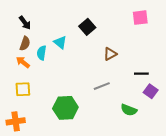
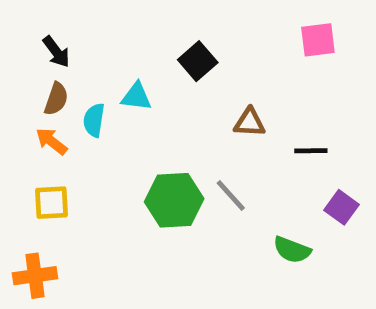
cyan triangle: (60, 42) -> (136, 97), turned -32
brown triangle: (110, 54) -> (250, 122), turned 32
black line: (141, 74) -> (311, 151), moved
gray line: (102, 86) -> (231, 196), turned 70
green hexagon: (65, 108) -> (174, 200), moved

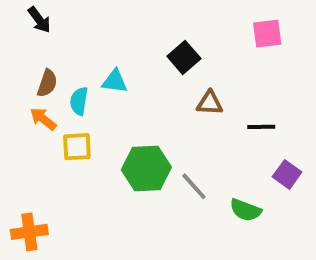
black arrow: (56, 52) -> (39, 20), moved
black square: (198, 61) -> (184, 57), moved
gray line: (231, 196) -> (194, 186), moved
yellow square: (52, 203) -> (77, 147), moved

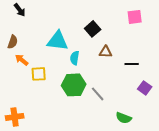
cyan triangle: (115, 81) -> (58, 41), size x1.6
brown semicircle: (47, 83) -> (13, 42), moved
cyan semicircle: (79, 101) -> (75, 58), moved
green semicircle: (245, 210) -> (124, 118), moved

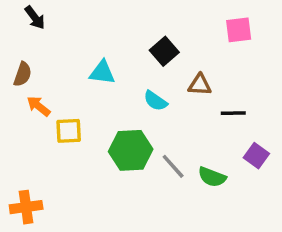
cyan triangle: (58, 41) -> (102, 72), size x0.7
brown triangle: (106, 52) -> (200, 85), moved
cyan semicircle: (75, 58) -> (155, 101), moved, turned -64
green semicircle: (124, 118) -> (212, 177), moved

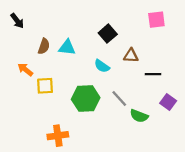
black arrow: (35, 18) -> (17, 21), moved
brown semicircle: (23, 74) -> (44, 46), moved
gray line: (173, 166) -> (119, 99), moved
orange cross: (26, 207) -> (58, 136), moved

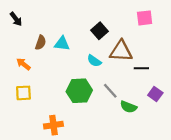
brown triangle: (131, 56) -> (121, 51), size x1.6
yellow square: (45, 86) -> (23, 93), moved

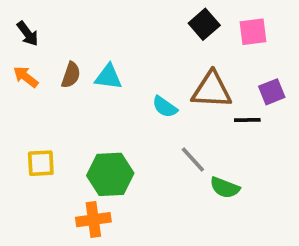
black square: (100, 31) -> (204, 24), moved
orange arrow: (23, 64) -> (26, 77), moved
green hexagon: (79, 91) -> (110, 174), moved
purple square: (155, 94) -> (272, 92), moved, turned 32

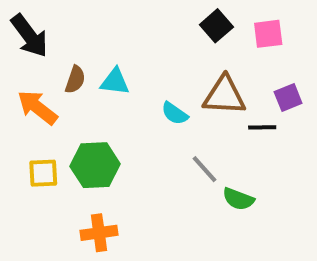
black arrow: (28, 34) -> (29, 36), size x1.6
orange arrow: (26, 77) -> (37, 107), moved, size x1.5
green hexagon: (110, 174) -> (95, 165), moved

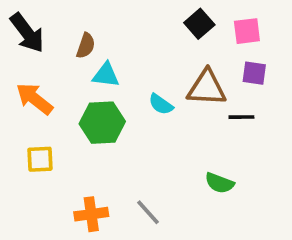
brown semicircle: (75, 80) -> (86, 46), moved
purple square: (288, 97) -> (254, 73), moved, turned 30
green hexagon: (95, 165) -> (102, 123), moved
gray line: (204, 169) -> (148, 212), moved

